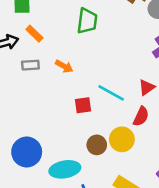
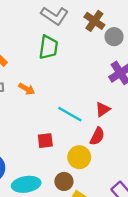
red square: (83, 105) -> (45, 141), moved
brown circle: (97, 145) -> (64, 181), moved

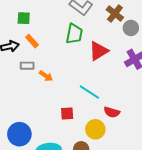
orange arrow: (27, 89) -> (46, 76), moved
red triangle: (103, 109) -> (98, 51), moved, size x1.5
red semicircle: (97, 136) -> (112, 112), turned 77

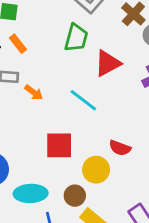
cyan line: (89, 92) -> (83, 100), moved
red square: (67, 113) -> (59, 145), size x1.5

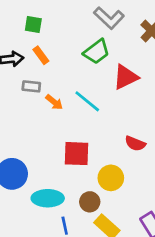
green trapezoid: (76, 38) -> (97, 52), turned 36
cyan line: (83, 100) -> (87, 101), moved
red semicircle: (120, 148) -> (135, 144), moved

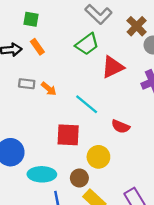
gray rectangle: (31, 86) -> (27, 84), moved
cyan line: (87, 101) -> (87, 104), moved

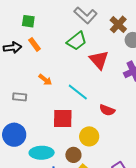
red triangle: (113, 67) -> (99, 60), turned -45
gray rectangle: (27, 84) -> (20, 97), moved

